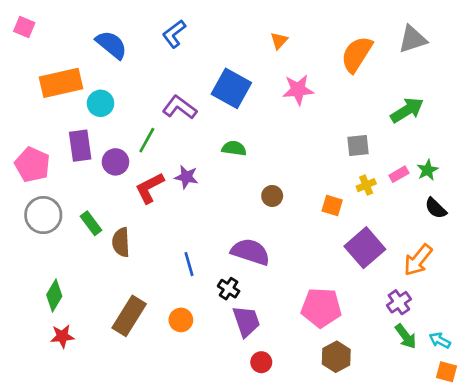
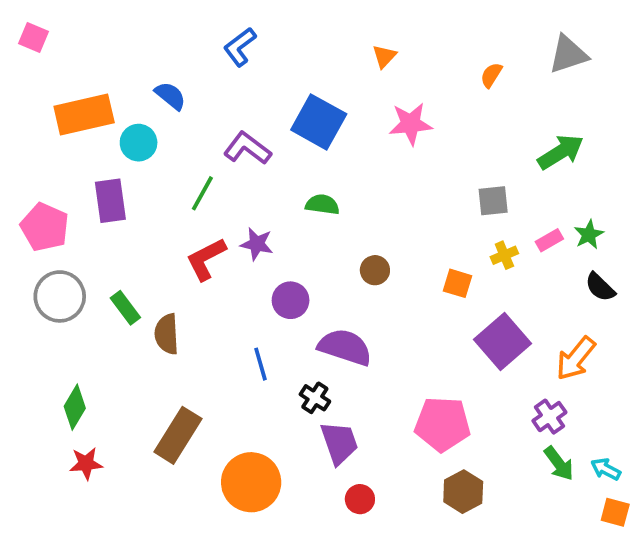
blue semicircle: (111, 45) -> (170, 96), moved, size x0.7
orange semicircle: (357, 54) -> (491, 75), size x0.5
purple circle: (115, 162) -> (291, 300), moved
orange circle: (181, 320) -> (251, 482), moved, size x1.8

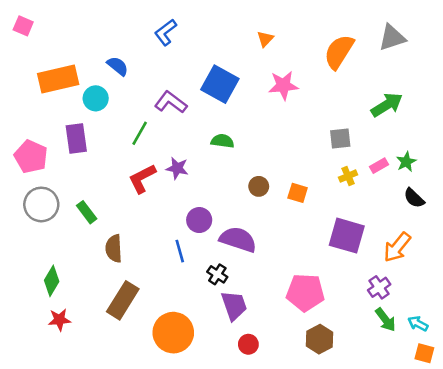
orange semicircle: (491, 75) -> (339, 52), size x2.0
orange square: (458, 283) -> (298, 193), moved
purple circle: (291, 300) -> (199, 220), moved
brown semicircle: (167, 334) -> (114, 248), moved
purple square: (503, 342) -> (347, 236), turned -33

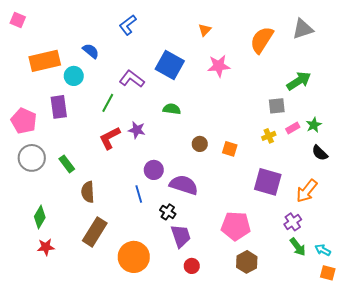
gray square: (340, 138) -> (277, 106), moved

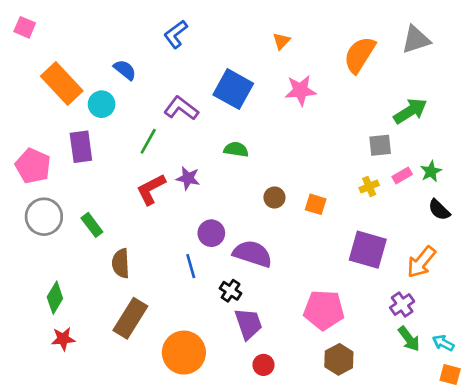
orange rectangle: (45, 61) -> (62, 84), turned 60

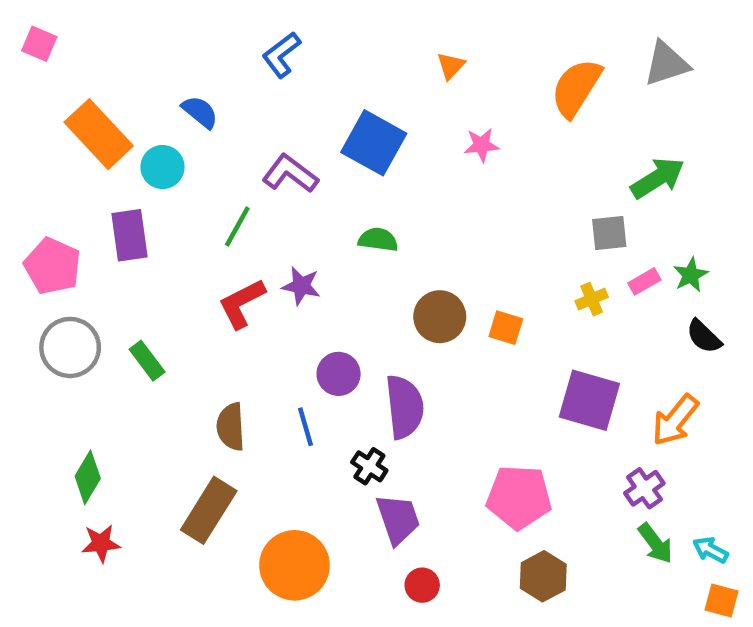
pink star: (301, 90) -> (482, 145), size x0.7
brown circle: (274, 197) -> (440, 317), size x1.5
purple semicircle: (252, 254) -> (405, 407), turned 66
brown semicircle: (121, 263) -> (231, 427), moved

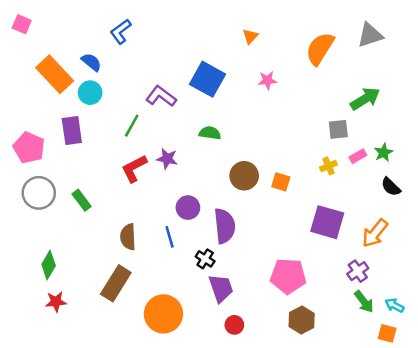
blue L-shape: (281, 55) -> (121, 32), moved
blue semicircle: (200, 112) -> (91, 62), moved
orange square: (721, 601) -> (387, 333), moved

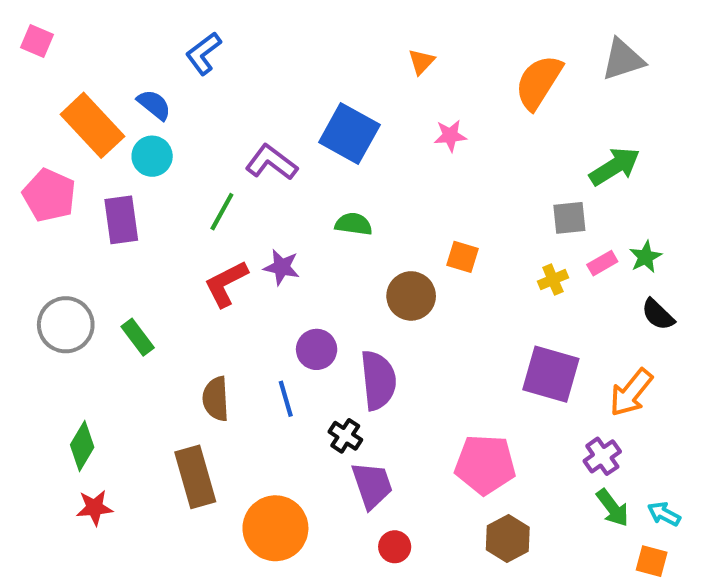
pink pentagon: (29, 148) -> (49, 195), moved
orange square: (281, 182) -> (463, 257), moved
brown rectangle: (116, 283) -> (195, 477), turned -48

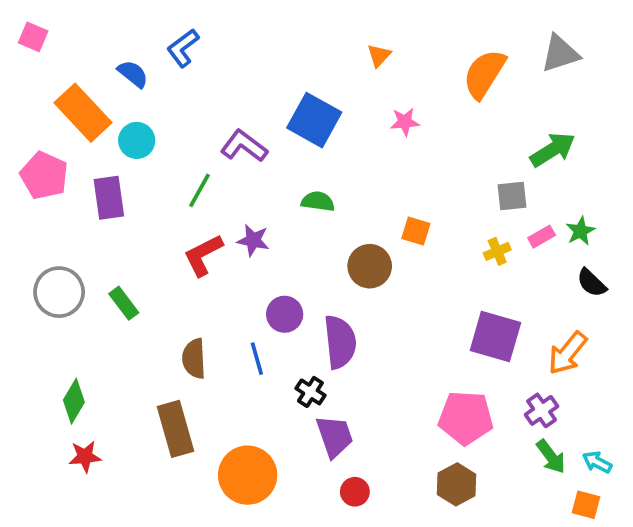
blue semicircle: (154, 105) -> (133, 74), moved
pink pentagon: (485, 465) -> (466, 418), moved

